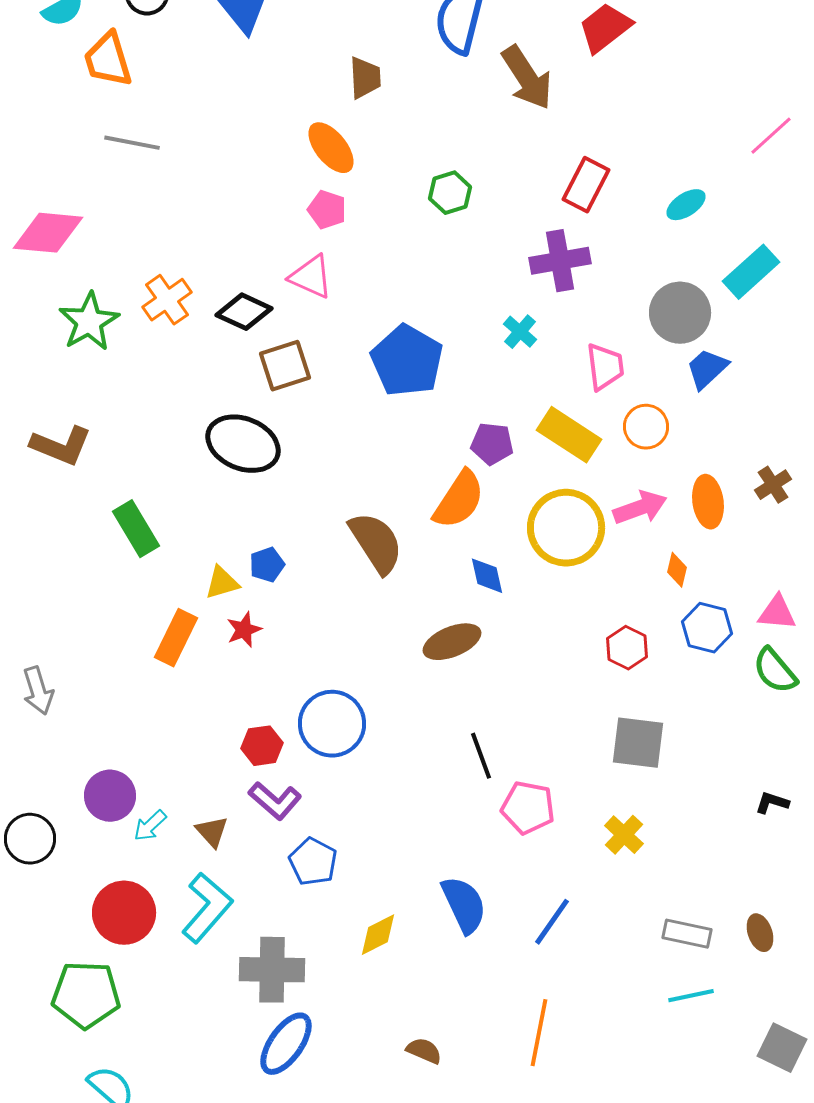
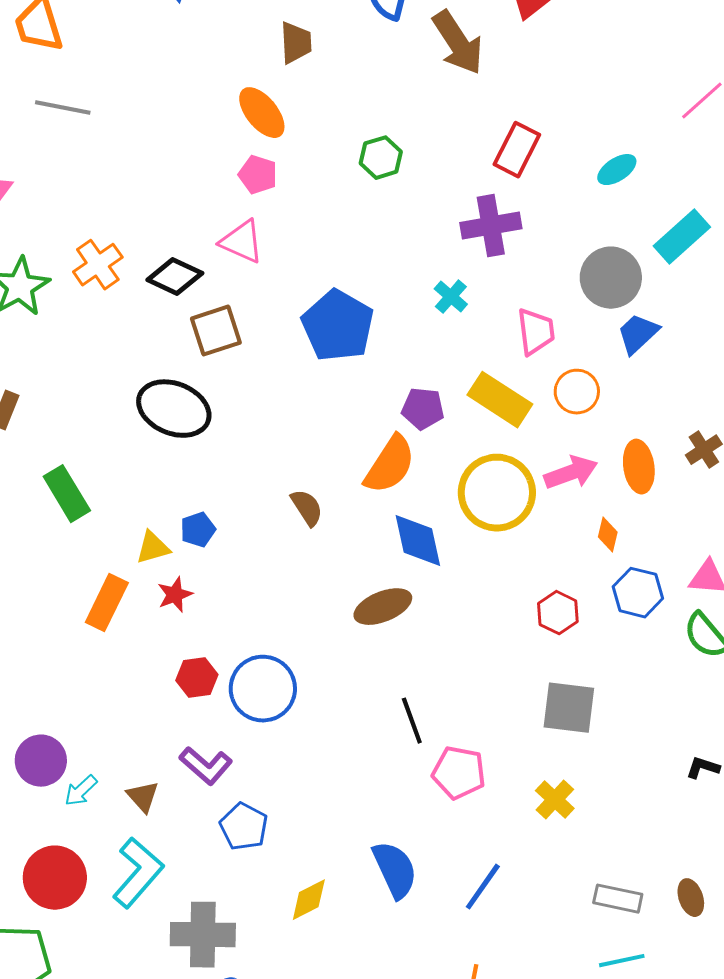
brown semicircle: (376, 543) -> (307, 508), size x0.6
blue diamond: (487, 576) -> (418, 541), size x1.5
red hexagon: (262, 746) -> (197, 678), moved

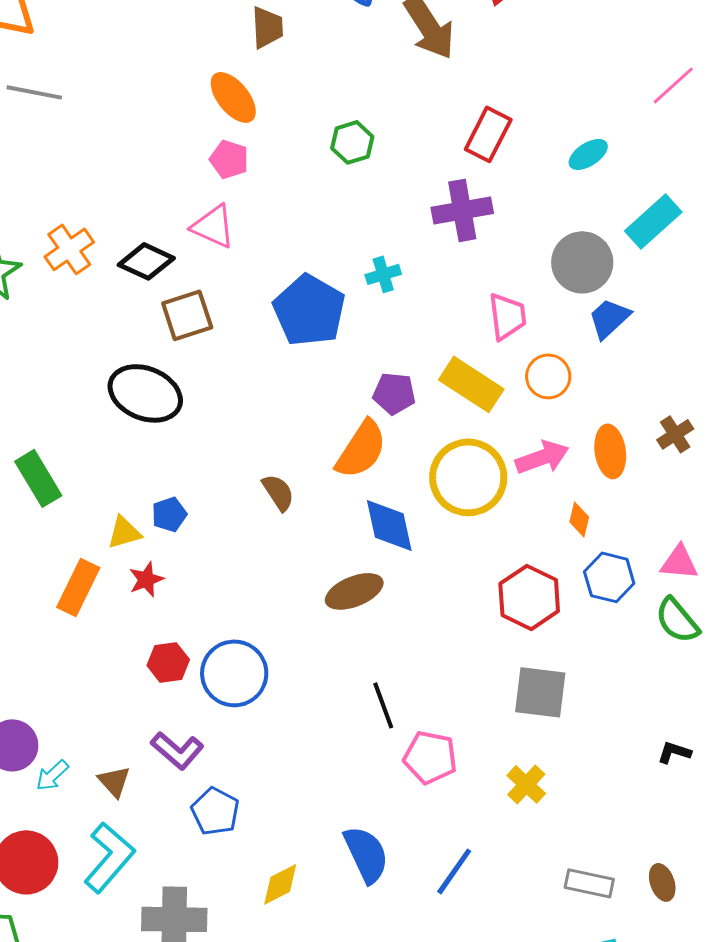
cyan cross: (451, 297) -> (383, 274), moved, turned 32
red hexagon: (558, 613) -> (529, 597), size x1.5

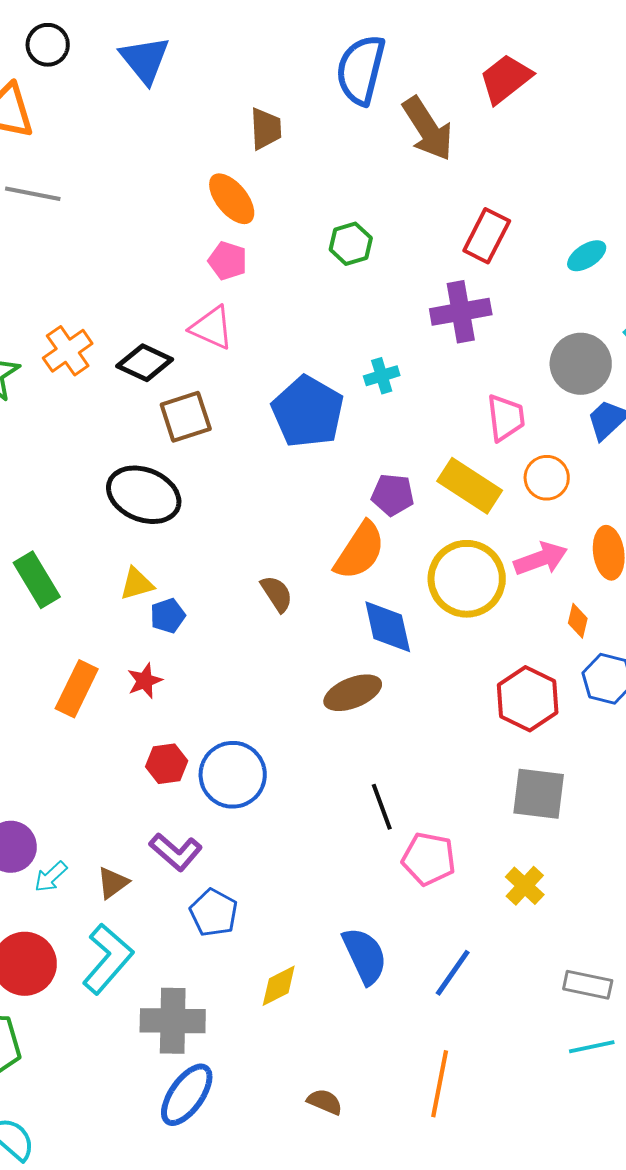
yellow triangle: (124, 532) -> (137, 584), moved
brown triangle: (114, 781) -> (113, 883), turned 36

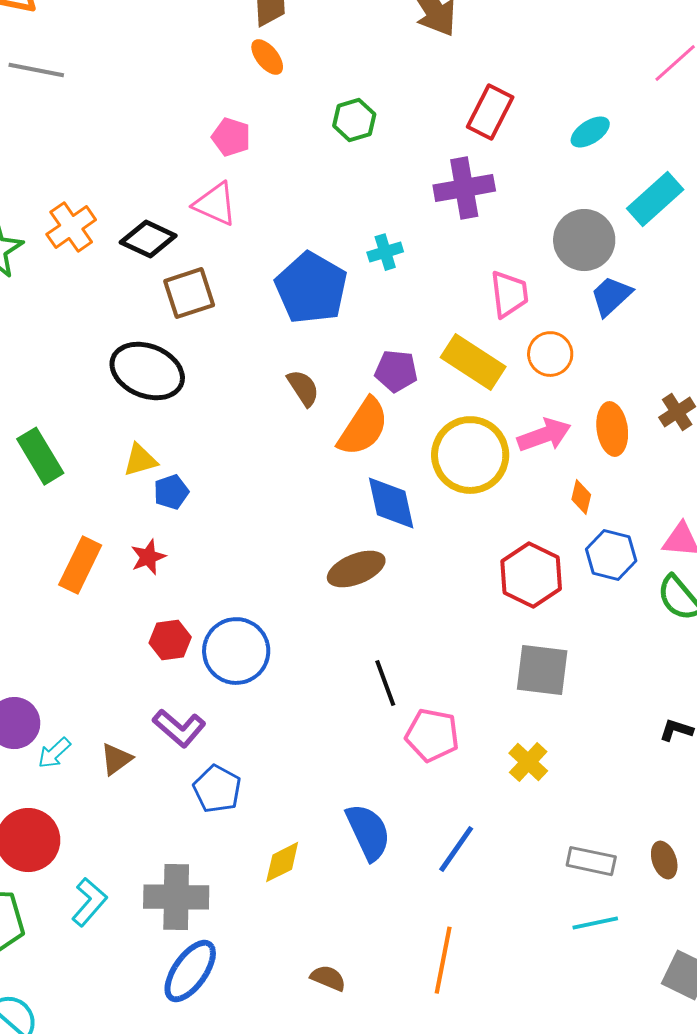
orange ellipse: (232, 199) -> (267, 57), moved, size x0.7
brown semicircle: (277, 594) -> (303, 388), moved
cyan L-shape: (108, 959) -> (89, 902), moved, size x0.7

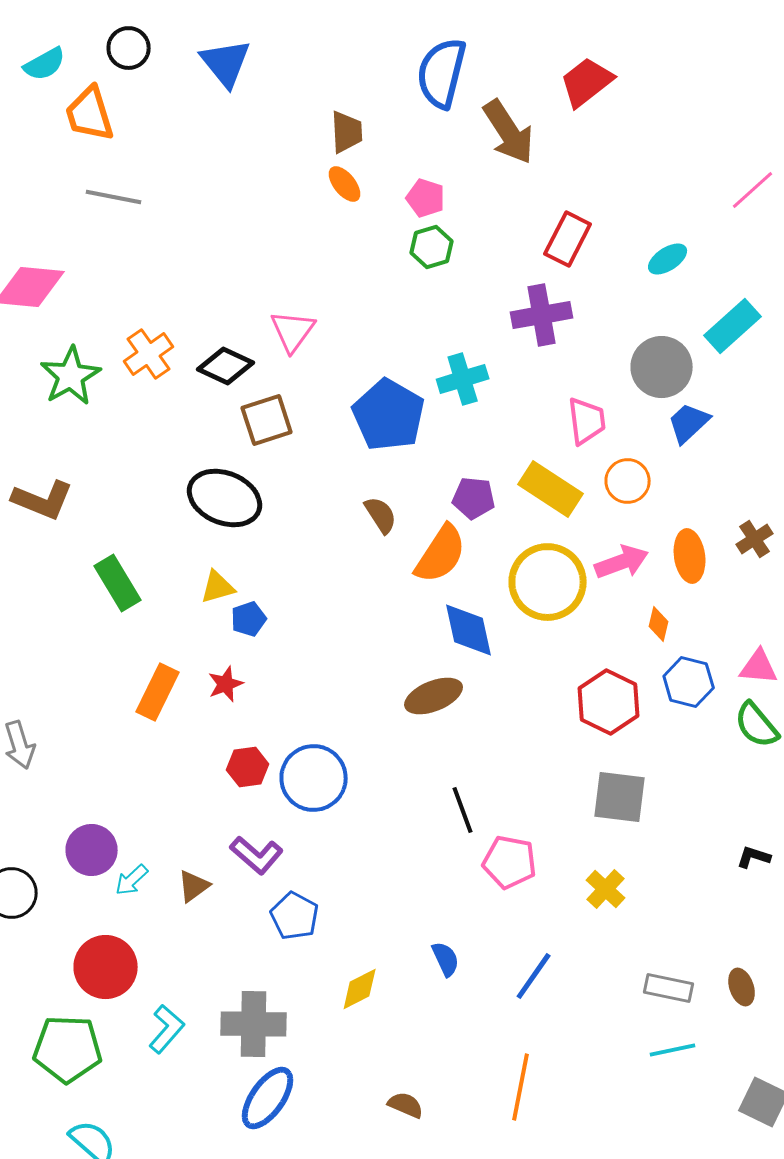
pink pentagon: (231, 137) -> (426, 198), moved
pink triangle: (215, 204) -> (293, 331), turned 42
cyan cross: (385, 252) -> (463, 379), size x1.4
blue semicircle: (368, 832) -> (446, 959), size x0.6

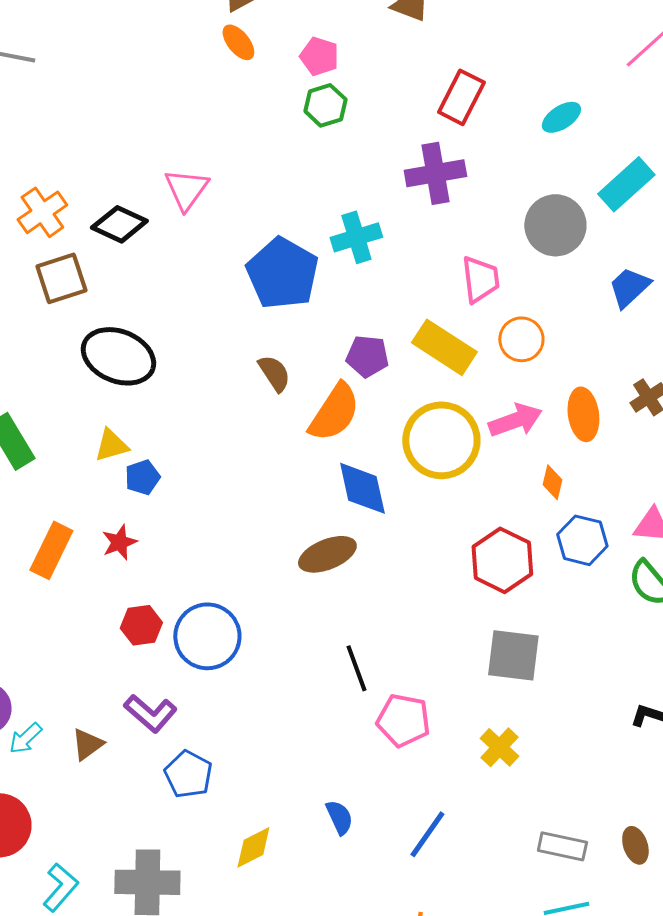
brown square: (267, 420) -> (61, 278), moved
blue trapezoid: (689, 423) -> (629, 287), moved

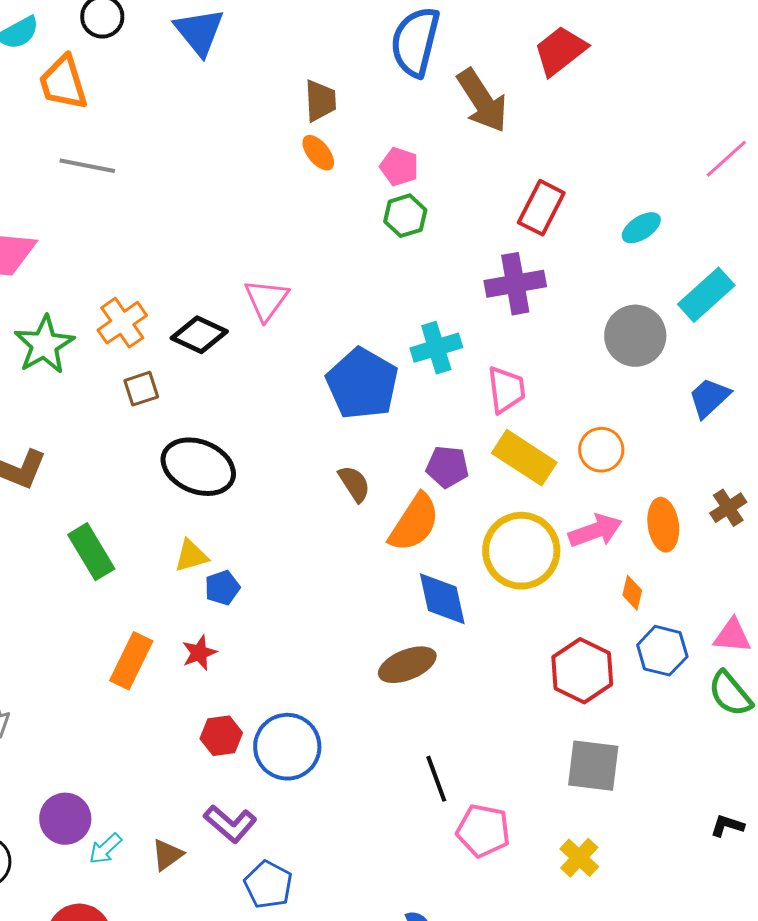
brown square: (61, 278) -> (141, 389), size x0.7
pink trapezoid: (480, 279) -> (506, 390), moved

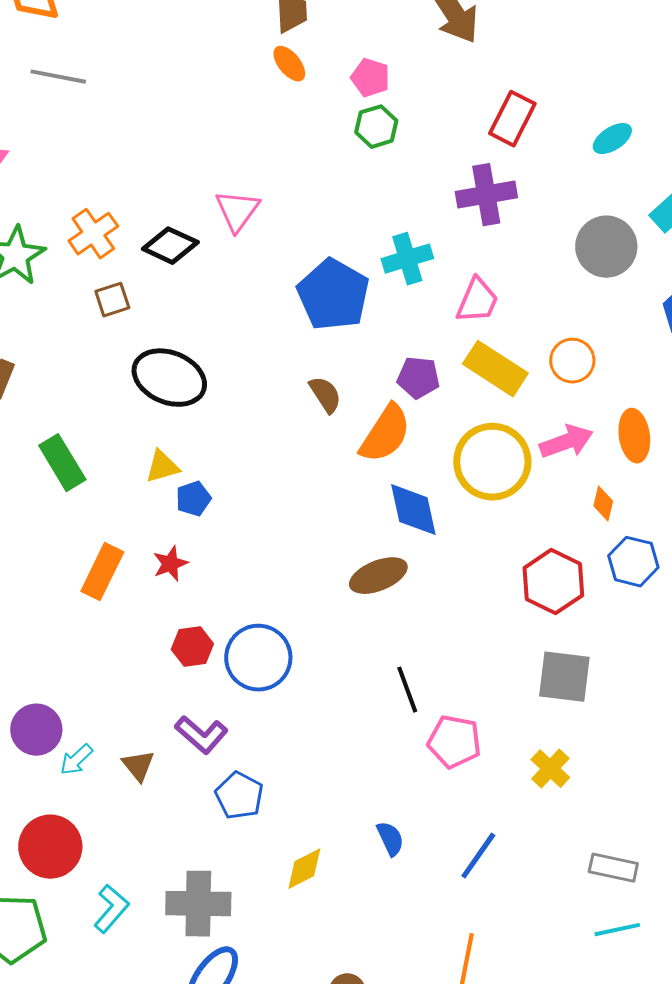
pink trapezoid: (506, 390) -> (477, 301), turned 30
brown triangle: (167, 855) -> (138, 766), turned -33

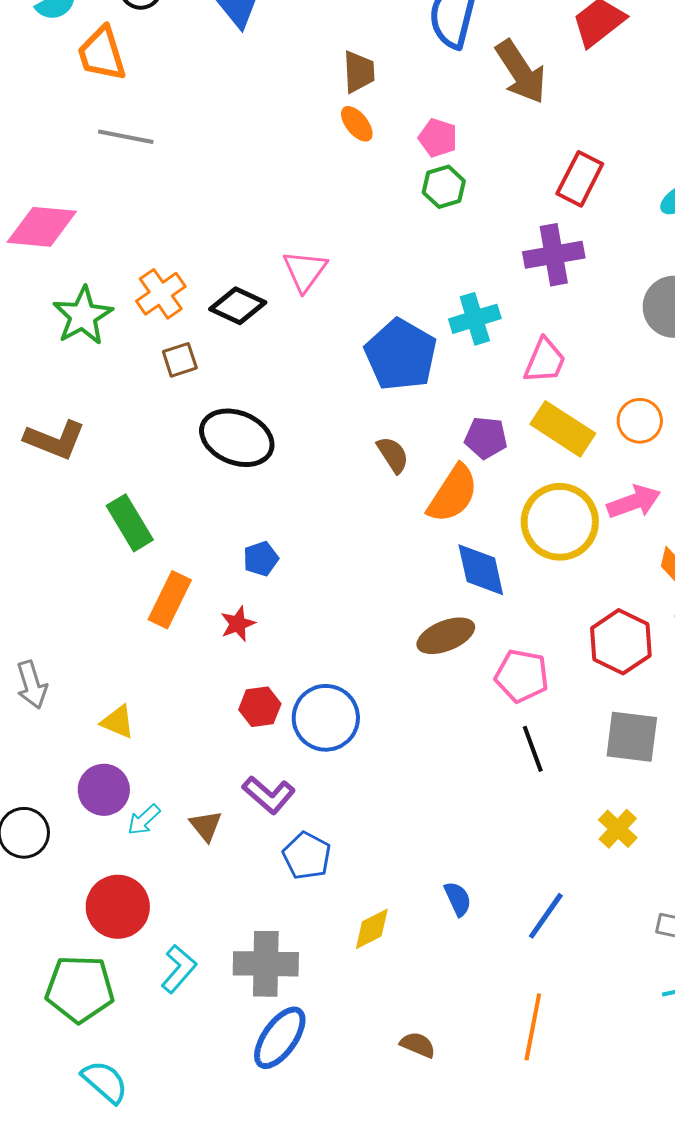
yellow triangle: (162, 467) -> (118, 722), moved, turned 39
orange rectangle: (102, 572) -> (170, 600), moved
black line: (407, 690) -> (533, 749), moved
pink pentagon: (454, 742) -> (522, 676), moved

